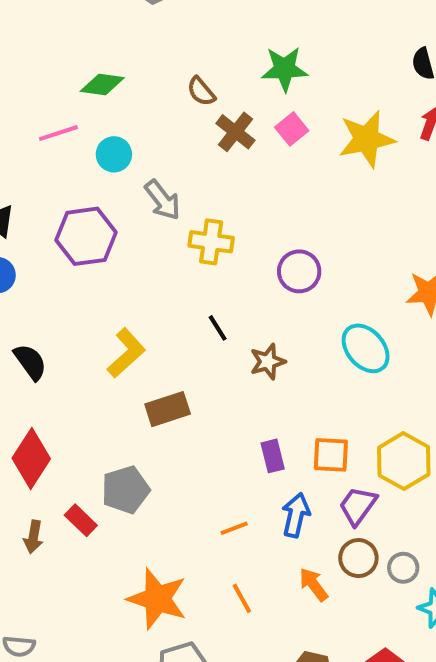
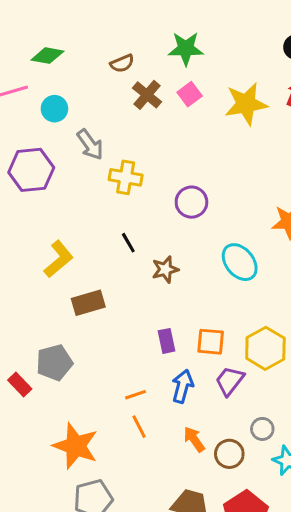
brown semicircle: (201, 91) -> (122, 63), turned -75
brown circle: (358, 558) -> (229, 454), moved
orange line: (242, 598) -> (139, 427), moved

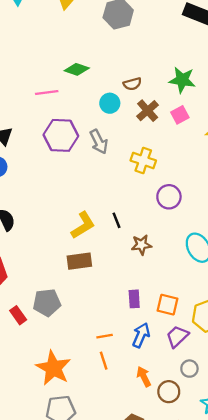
cyan circle: (54, 109) -> (110, 103), moved
purple hexagon: (31, 170) -> (61, 135), moved
yellow cross: (126, 177) -> (143, 160), moved
yellow L-shape: (59, 259) -> (83, 225), moved
gray circle: (262, 429) -> (189, 369), moved

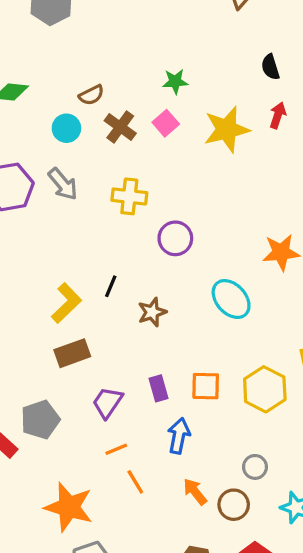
green star: (182, 80) -> (175, 81), moved, size x0.7
black line: (116, 220) -> (111, 286), turned 56
orange line: (105, 336) -> (116, 449), moved
purple trapezoid: (177, 336) -> (107, 403), moved

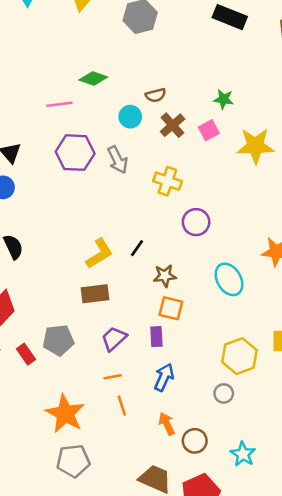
orange square: (206, 386) -> (171, 308), moved
gray circle: (255, 467) -> (224, 393), moved

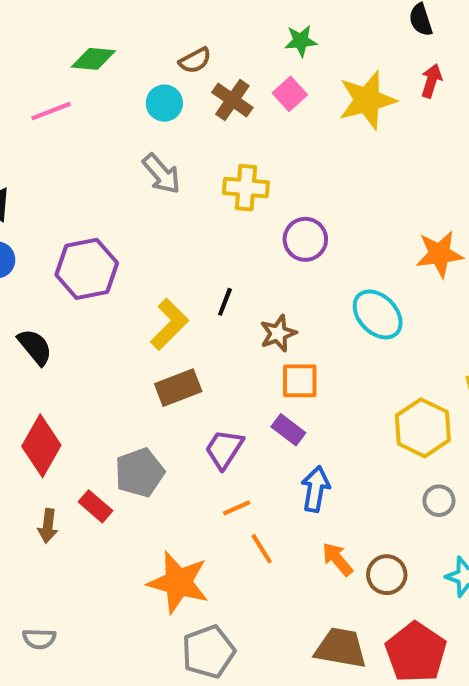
purple hexagon: (75, 153) -> (87, 269), moved
purple rectangle: (156, 337) -> (288, 430), turned -36
gray circle: (224, 393) -> (439, 501), moved

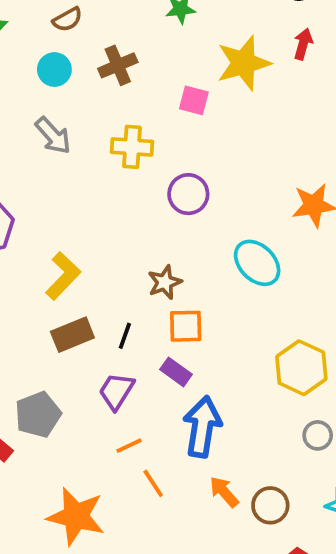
brown semicircle: (195, 60) -> (67, 19), moved
pink square: (290, 94) -> (194, 100), moved, turned -32
brown cross: (232, 100) -> (118, 65), turned 33
black line: (225, 302) -> (125, 336), moved
blue arrow: (315, 489) -> (202, 427), size x1.4

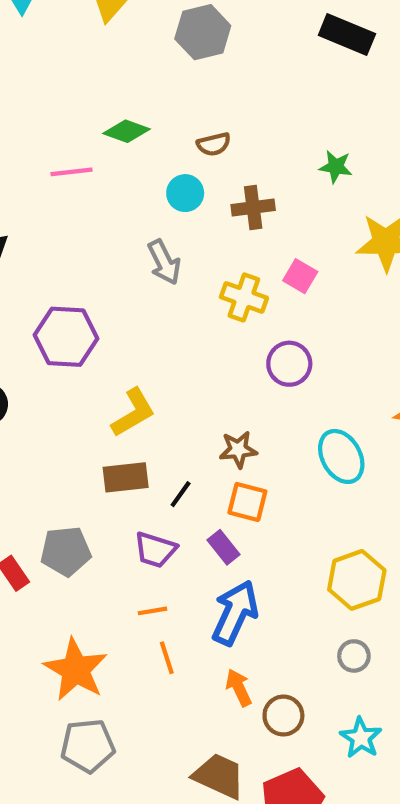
pink square: (194, 100) -> (300, 276), moved
purple trapezoid: (116, 391) -> (155, 550), turned -120

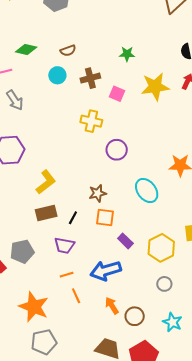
gray arrow: (164, 262) -> (15, 100), moved
pink square: (300, 276) -> (117, 94), moved
purple rectangle: (224, 547) -> (125, 241), moved
blue arrow: (235, 613) -> (106, 271), turned -124

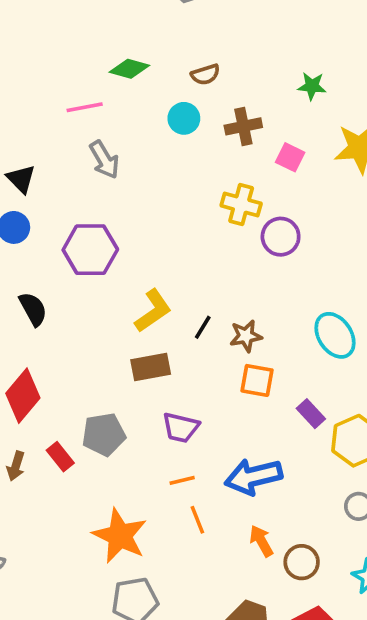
purple circle: (117, 150) -> (281, 237), moved
black line: (73, 218) -> (203, 327), moved
purple rectangle: (125, 241) -> (311, 414), moved

